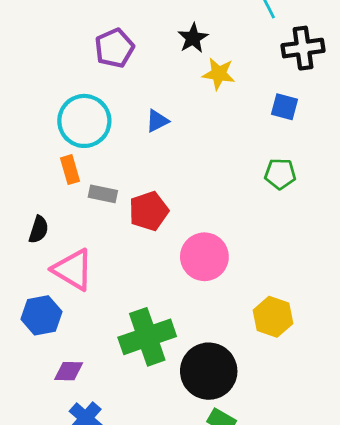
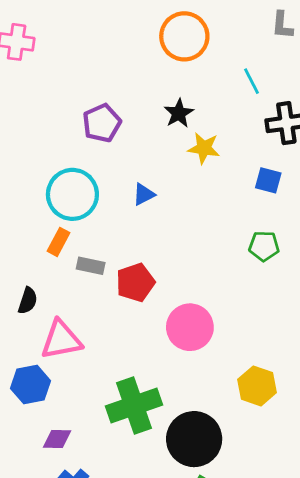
orange rectangle: (70, 170) -> (58, 242), turned 44
pink triangle: (73, 270) -> (61, 340), turned -42

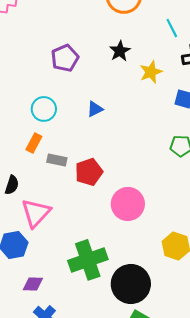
yellow star: (204, 148) -> (151, 72), moved, turned -30
cyan circle: (72, 194) -> (44, 109), size x0.7
pink triangle: (61, 340) -> (36, 213), turned -36

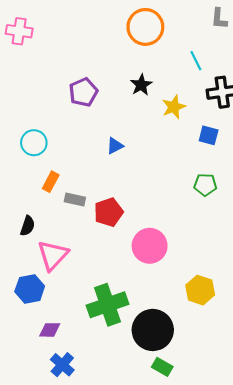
cyan circle: (44, 109) -> (34, 143), moved

